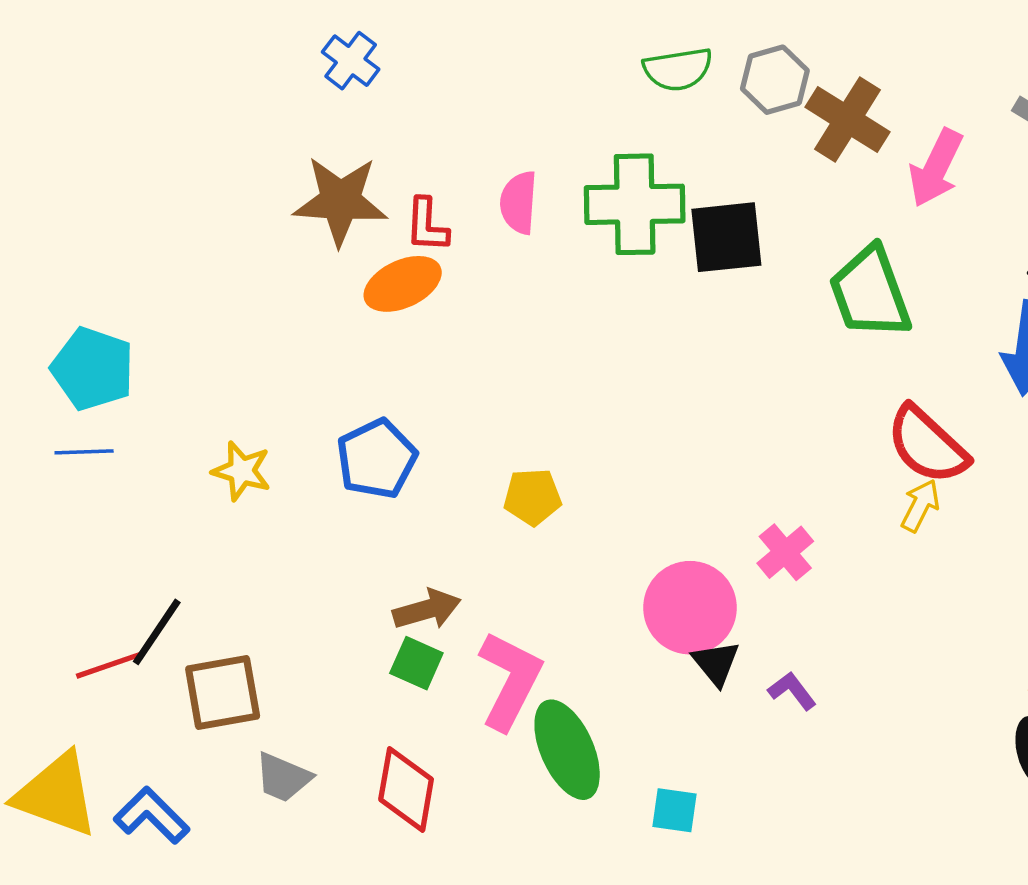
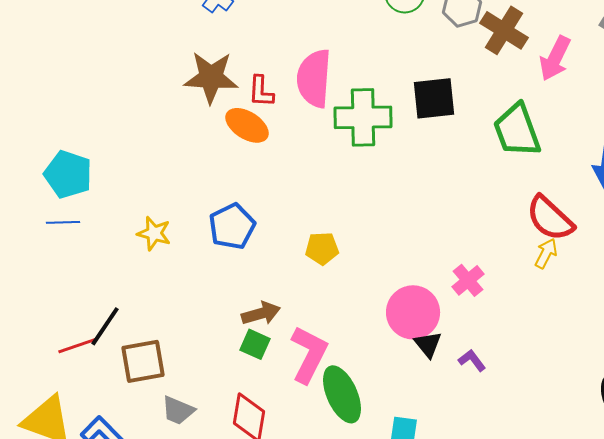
pink semicircle: (519, 203) -> (314, 78), size x1.6
green cross: (635, 204) -> (363, 117), moved
orange ellipse: (403, 284) -> (247, 125), turned 57

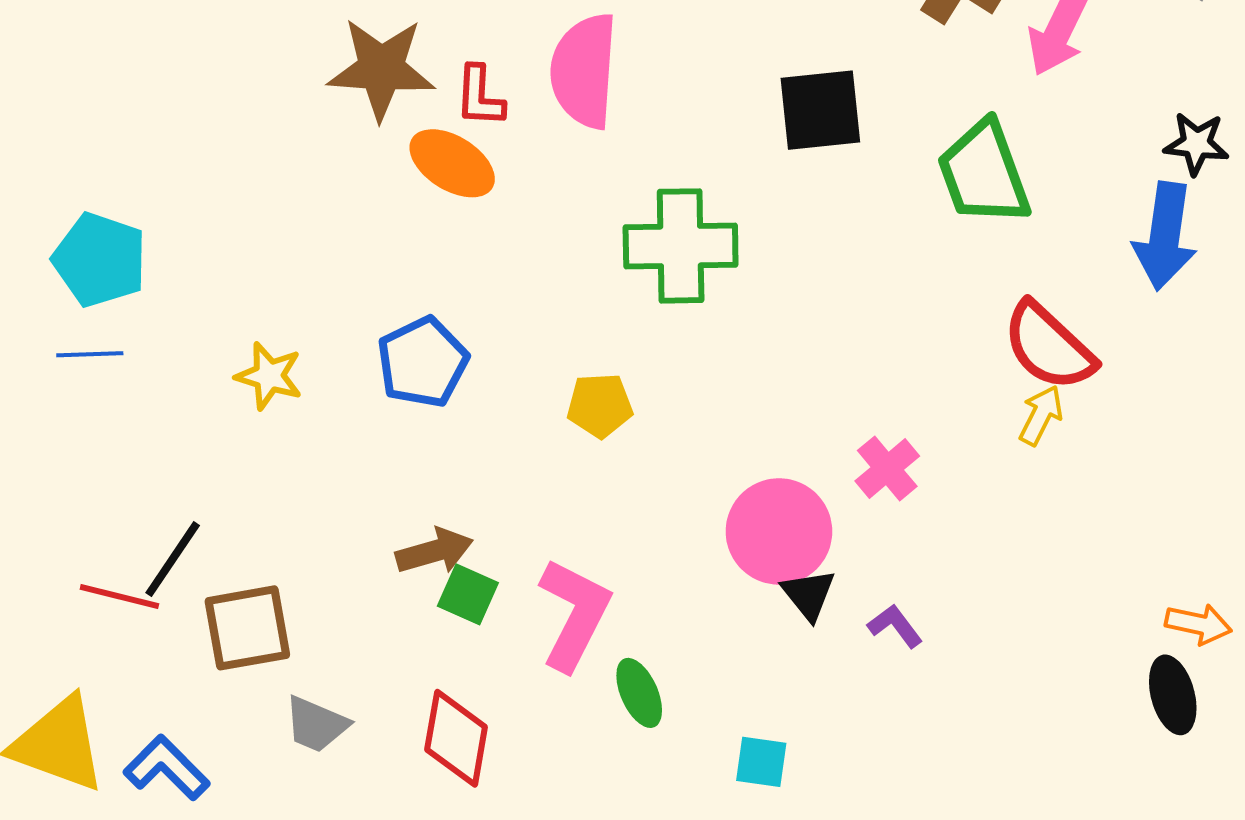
green cross: (363, 117) -> (681, 246), moved
brown arrow: (261, 313) -> (434, 551), moved
red line: (78, 345) -> (119, 596), turned 33
green ellipse: (342, 394) -> (639, 693), size x0.6

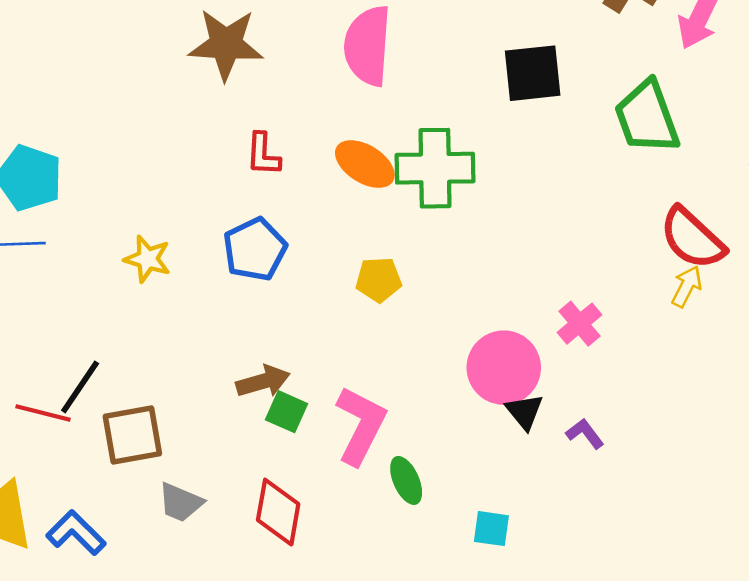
red L-shape: (480, 96) -> (263, 154), moved
orange ellipse: (452, 163) -> (365, 164), moved

